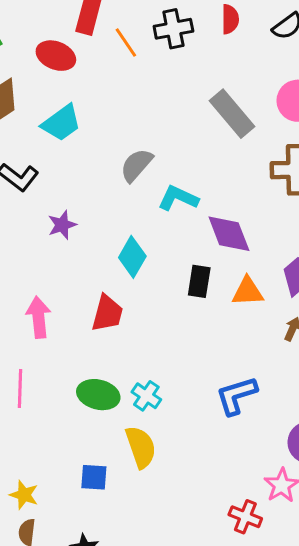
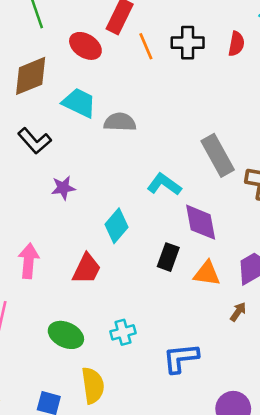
gray rectangle: (232, 114) -> (218, 155), moved
cyan trapezoid: (61, 123) -> (79, 103), turned -129
gray semicircle: (136, 165) -> (120, 122), moved, turned 40
cyan cross: (146, 396) -> (123, 332), moved, turned 30

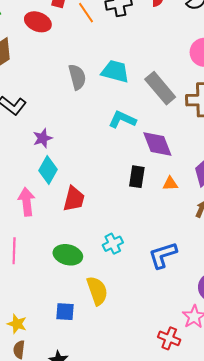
cyan trapezoid: (79, 103) -> (115, 71), moved
gray semicircle: (120, 122) -> (77, 77), turned 85
cyan diamond: (116, 226) -> (48, 170), moved
orange triangle: (207, 273) -> (170, 184), size x0.7

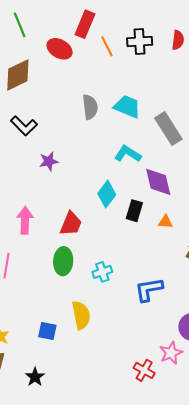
cyan diamond: (48, 170) -> (107, 194), moved
green ellipse: (68, 255) -> (63, 261), moved, turned 72

